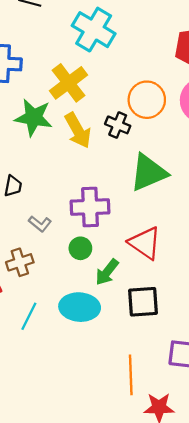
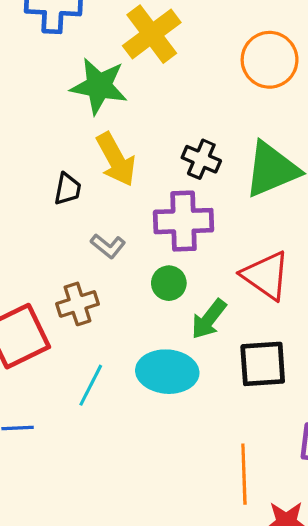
black cross: (118, 125) -> (201, 159), moved
yellow arrow: (78, 130) -> (116, 159), moved

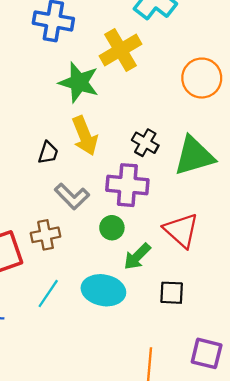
gray L-shape: (108, 246) -> (72, 196), size x1.4
black square: (263, 364) -> (172, 293), size x0.7

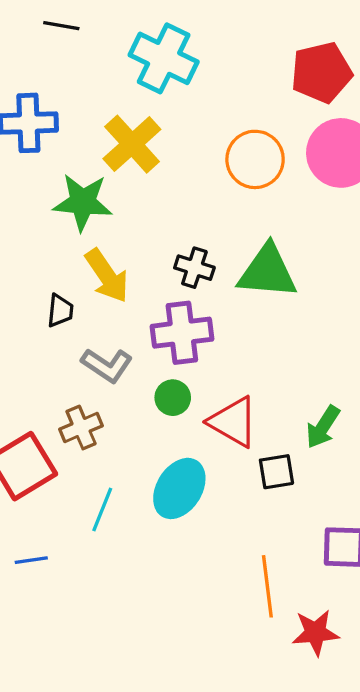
green triangle: (194, 156) -> (267, 272), turned 33
red triangle: (181, 230) -> (233, 422), moved
green arrow: (137, 257) -> (323, 427), moved
cyan ellipse: (103, 290) -> (179, 488), turned -57

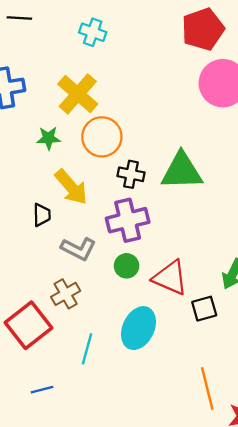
cyan cross: (164, 58) -> (93, 32), size x0.6
orange circle: (255, 159) -> (102, 137), moved
green star: (83, 202) -> (48, 138), size x0.6

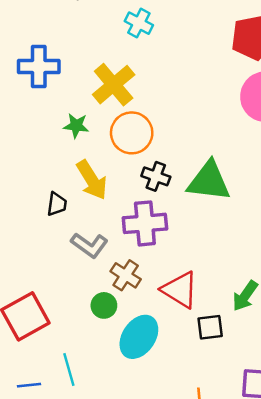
green circle: (127, 266) -> (104, 305), moved
brown cross: (66, 294) -> (126, 275), moved, turned -36
cyan line: (87, 349) -> (69, 369), moved, turned -40

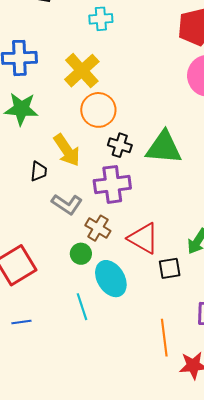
cyan cross: (139, 23) -> (101, 19), turned -30
green star: (76, 126) -> (21, 109), moved, size x1.6
cyan ellipse: (139, 337) -> (111, 279), turned -63
cyan line: (69, 369) -> (82, 307), moved

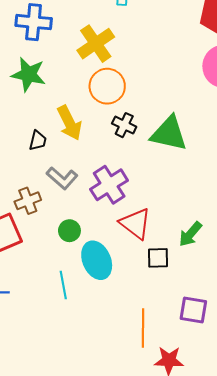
purple cross: (112, 184) -> (109, 185), moved, turned -33
brown cross: (98, 228) -> (28, 201), moved, turned 30

